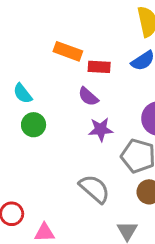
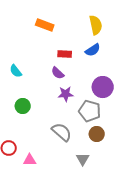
orange rectangle: (68, 51) -> (45, 25), moved
green circle: (34, 125) -> (23, 106), moved

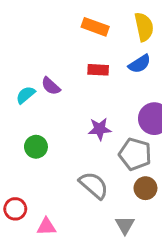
orange rectangle: (45, 25) -> (95, 27), moved
cyan semicircle: (16, 71) -> (26, 95), turned 88
purple semicircle: (58, 73) -> (51, 86), moved

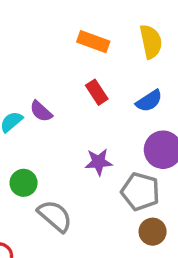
blue semicircle: (140, 64) -> (149, 101), moved
red rectangle: (98, 70) -> (97, 92), turned 54
gray semicircle: (94, 185) -> (55, 216), moved

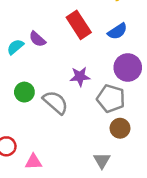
red rectangle: (97, 92) -> (79, 25), size x1.5
gray semicircle: (55, 216) -> (55, 102), moved

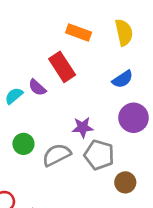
red rectangle: (79, 25) -> (62, 67), moved
gray pentagon: (111, 99) -> (99, 155), moved
gray semicircle: (55, 102) -> (57, 155), turned -68

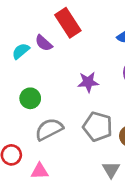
gray semicircle: (57, 155) -> (49, 129), moved
gray pentagon: (99, 155) -> (98, 127), moved

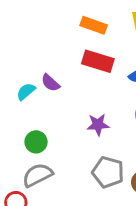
red rectangle: (68, 23) -> (98, 61), moved, turned -40
gray semicircle: (49, 129) -> (37, 175), moved

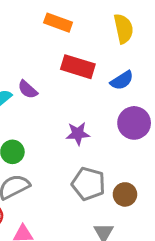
orange rectangle: (94, 25) -> (58, 23), moved

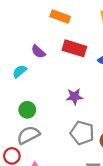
purple semicircle: (28, 89) -> (38, 52), moved

